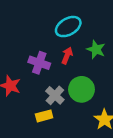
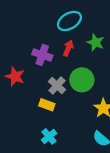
yellow rectangle: (44, 116) -> (47, 105), turned 35

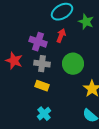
green star: (95, 42) -> (86, 22), moved
gray cross: (57, 86) -> (42, 64), moved, turned -35

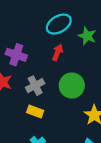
purple cross: (38, 42) -> (16, 55), moved
gray cross: (42, 64) -> (35, 86), turned -35

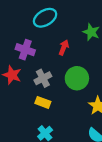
cyan ellipse: (59, 24) -> (45, 18), moved

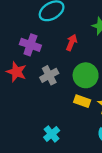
yellow rectangle: (43, 102) -> (82, 101), moved

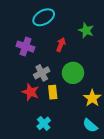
red star: (16, 72) -> (31, 92), moved
yellow rectangle: (82, 101) -> (53, 92), moved, turned 64

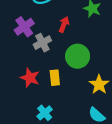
purple cross: (25, 47) -> (24, 27), turned 36
gray cross: (42, 73) -> (42, 43), moved

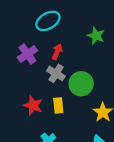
red arrow: (64, 24) -> (57, 52), moved
gray cross: (42, 43) -> (56, 73), moved, turned -30

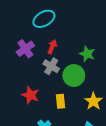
green star: (96, 36) -> (87, 54), moved
yellow rectangle: (58, 105) -> (60, 101), moved

